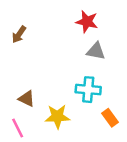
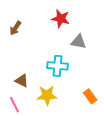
red star: (87, 22) -> (61, 19), moved
cyan cross: (88, 90) -> (58, 66), moved

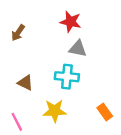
gray triangle: (79, 42) -> (78, 49), moved
brown triangle: (22, 81) -> (25, 83), moved

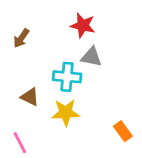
cyan cross: (67, 77) -> (67, 77), moved
yellow star: (55, 111) -> (66, 113), moved

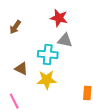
orange rectangle: (123, 131) -> (87, 93), turned 40

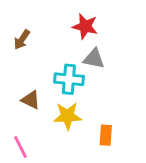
orange rectangle: (87, 93) -> (106, 135), moved

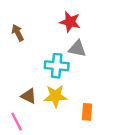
brown arrow: (22, 40) -> (18, 33), turned 119
brown triangle: (31, 100) -> (29, 96), moved

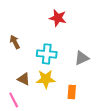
brown arrow: (18, 33) -> (15, 42), moved
gray triangle: (77, 49) -> (82, 58), moved, turned -35

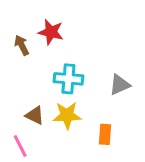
red star: (58, 18) -> (51, 32), moved
brown arrow: (15, 42) -> (22, 45), moved

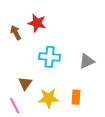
brown triangle: (35, 115) -> (25, 83), turned 40
yellow star: (67, 115) -> (49, 98), moved

